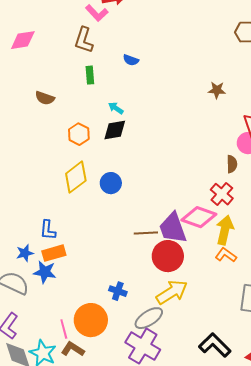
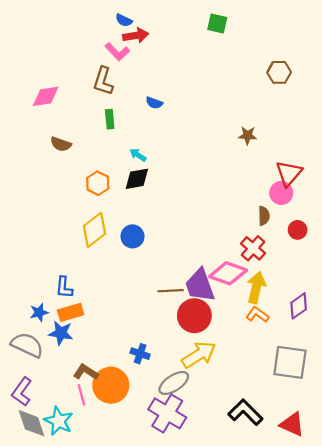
pink diamond: (23, 40) -> (46, 96), moved
brown L-shape: (73, 349) -> (86, 372), moved

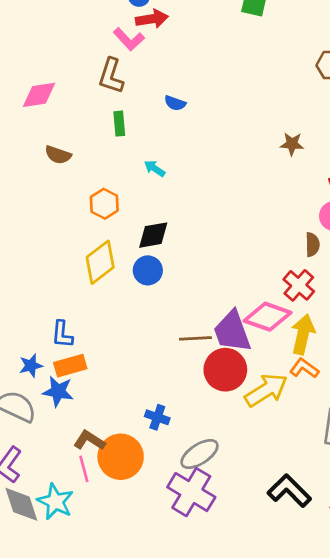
black diamond: (137, 179) -> (153, 235), moved
yellow arrow: (199, 355) -> (266, 390), moved

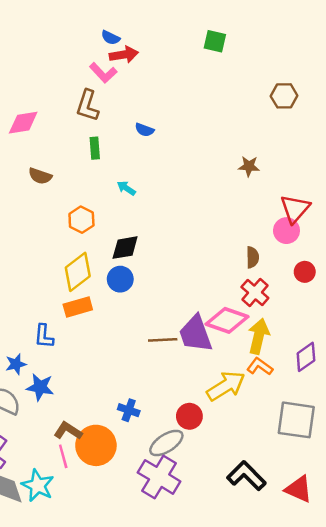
brown semicircle: (312, 245) -> (253, 257), moved
orange rectangle: (70, 366) -> (78, 307), moved
red circle: (225, 370) -> (189, 416), moved, size x0.7

